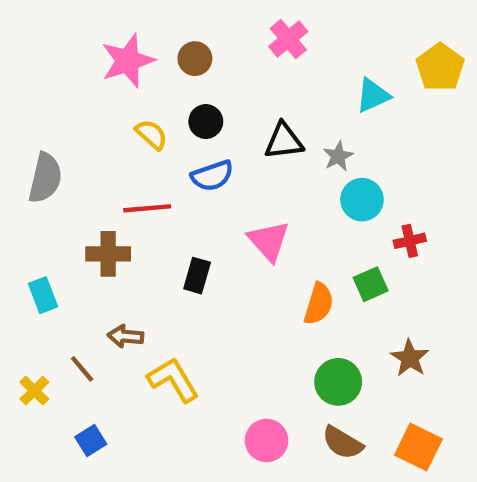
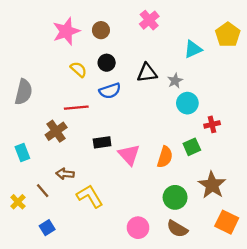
pink triangle: (269, 241) -> (129, 155), moved
brown cross: (108, 254) -> (56, 131), turned -35
black rectangle: (197, 276) -> (102, 142), turned 66
brown star: (410, 358) -> (212, 185), size x1.4
orange square: (418, 447) -> (227, 222), moved

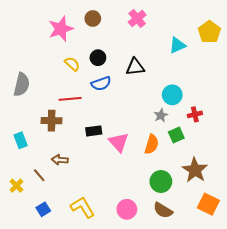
brown circle: (101, 30) -> (93, 19), moved
gray star: (175, 81) -> (161, 115), moved
brown cross: (56, 131) -> (52, 121), turned 36
yellow L-shape: (90, 196) -> (82, 207), moved

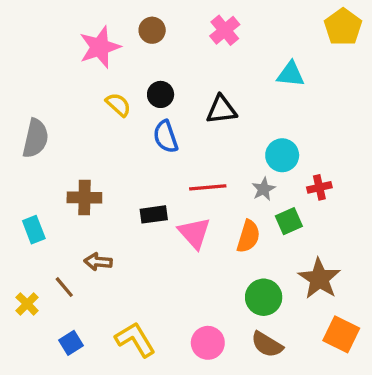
yellow pentagon: (209, 32) -> (343, 27), moved
cyan triangle: (177, 45) -> (291, 74), turned 30
blue semicircle: (101, 83) -> (166, 137), turned 90
red line: (70, 99) -> (208, 187), moved

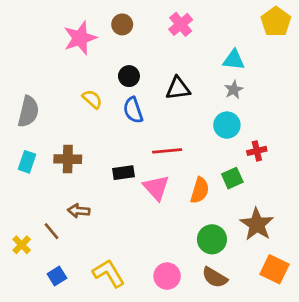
yellow semicircle: (118, 105) -> (92, 99), moved
gray star: (264, 189) -> (234, 90), moved
cyan rectangle: (34, 230) -> (27, 162), moved, turned 40

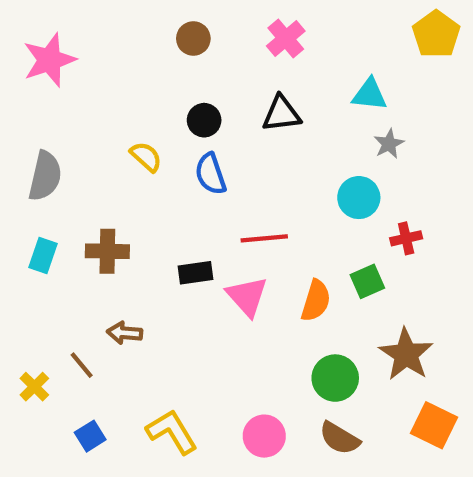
pink star: (80, 38) -> (49, 60), moved
black triangle: (178, 88) -> (281, 114), moved
gray star: (234, 90) -> (389, 144), moved

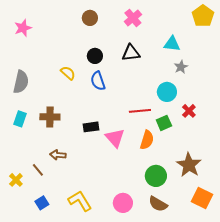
pink star: (49, 60) -> (23, 28), size x0.7
red line: (264, 238) -> (140, 111), moved
red cross: (406, 238) -> (189, 111), turned -32
green square: (367, 281) -> (164, 123), moved

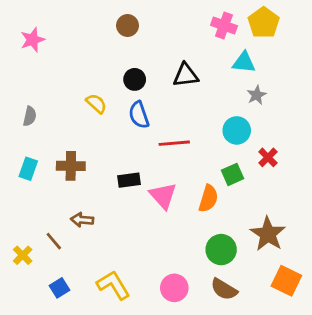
yellow pentagon: (203, 16) -> (264, 23), moved
pink cross: (133, 18) -> (224, 26), moved, turned -30
gray semicircle: (21, 82) -> (30, 116), size x0.6
red line: (140, 111) -> (174, 143), moved

